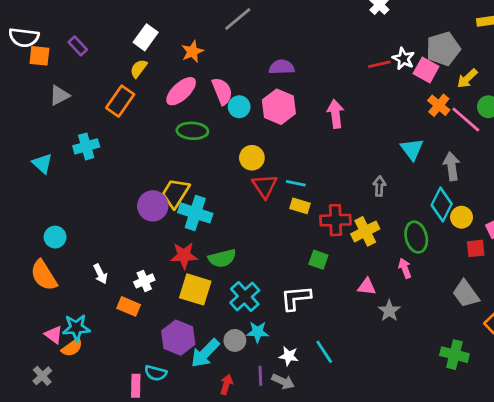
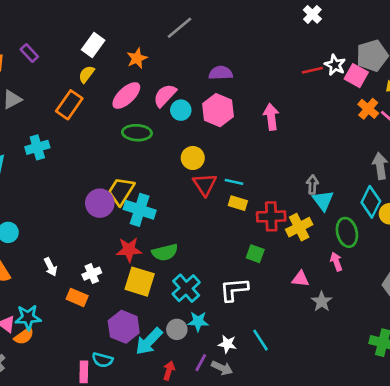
pink semicircle: (222, 91) -> (165, 95), turned -115
cyan triangle: (412, 149) -> (323, 200), moved
purple line: (260, 376) -> (201, 363), turned 30

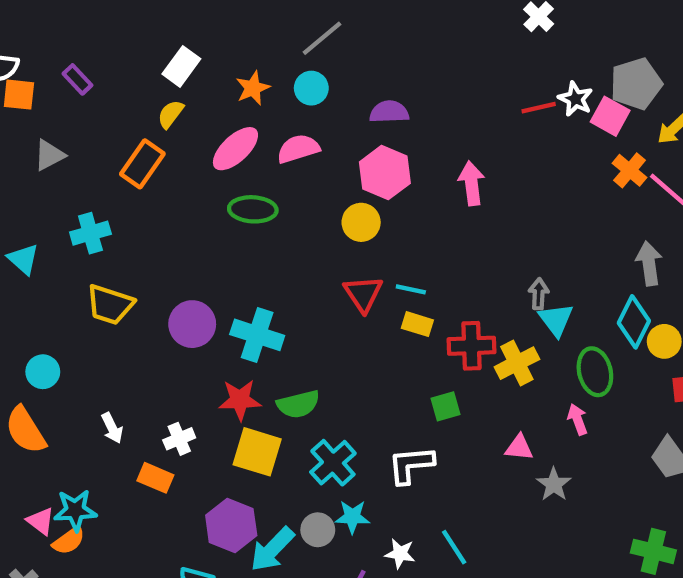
pink semicircle: (165, 95) -> (298, 149), turned 30
cyan circle: (181, 110) -> (311, 88), moved
yellow circle: (193, 158) -> (361, 222), moved
yellow trapezoid: (121, 191) -> (110, 305), moved, turned -104
green square: (255, 254) -> (446, 406), turned -36

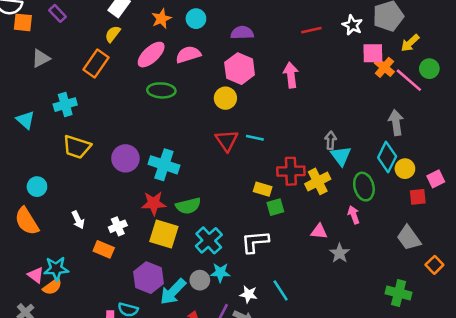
red line: (539, 108) -> (311, 30), moved
pink square: (610, 116) -> (373, 53), moved, turned -30
yellow rectangle: (417, 324) -> (263, 189), moved

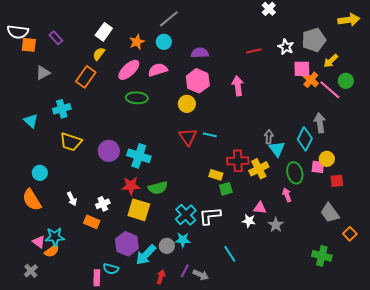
cyan diamond: (387, 157) -> (305, 139), moved
pink square: (436, 179) -> (318, 167), moved, turned 32
cyan cross: (209, 240) -> (186, 215), moved
white star: (249, 294) -> (249, 221), moved

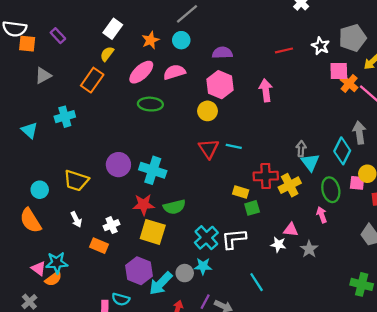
yellow trapezoid: (71, 142) -> (76, 181), moved

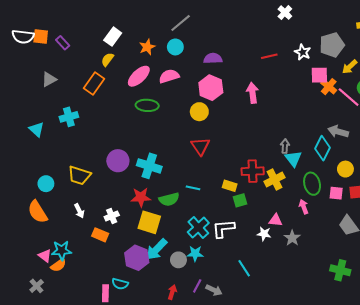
orange square: (27, 44) -> (41, 37), moved
gray arrow: (359, 133) -> (338, 131), turned -66
cyan line: (234, 146) -> (193, 188), moved
pink square: (357, 183) -> (336, 193), moved
cyan arrow: (161, 283) -> (157, 249), moved

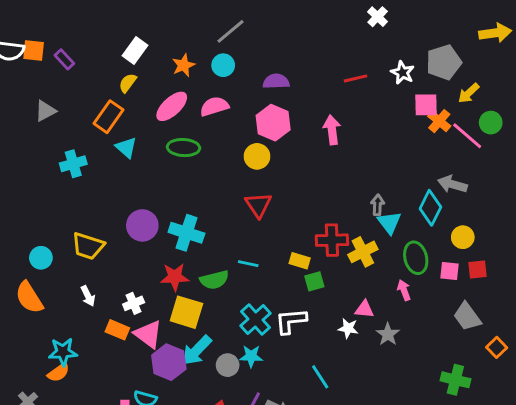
cyan triangle: (37, 129) -> (126, 148), moved
pink triangle: (45, 256) -> (148, 334), moved, size x1.5

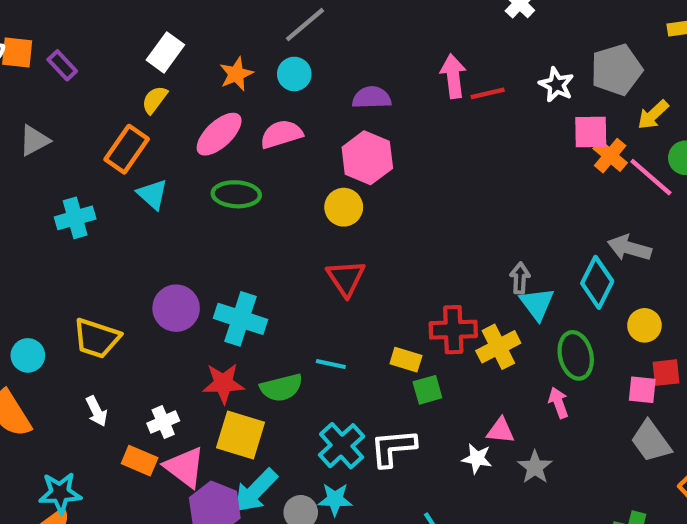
pink arrow: (332, 130) -> (453, 76), moved
pink square: (450, 271) -> (642, 390), moved

